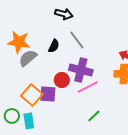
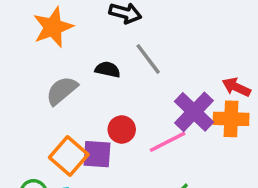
orange star: (19, 42) -> (53, 27), moved, turned -30
black semicircle: (54, 46) -> (108, 70), turned -104
purple cross: (81, 70) -> (194, 112), moved, turned 30

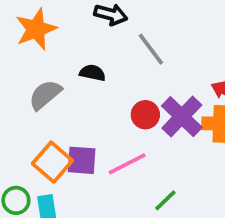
gray line: (148, 59) -> (151, 49), moved
red circle: (122, 129) -> (145, 115), moved
pink line: (168, 142) -> (127, 164), moved

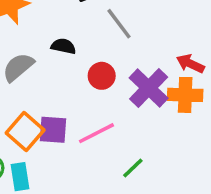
red circle: (145, 115) -> (102, 76), moved

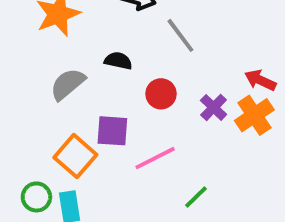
purple cross: (149, 88) -> (214, 107), size x0.6
orange cross: (185, 95) -> (254, 115), turned -36
purple square: (53, 130) -> (112, 131), moved

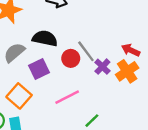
gray line: (180, 35) -> (86, 51), moved
black semicircle: (118, 61) -> (45, 38), size x1.5
purple square: (112, 131) -> (39, 69), moved, turned -30

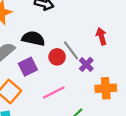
red arrow: (131, 50) -> (101, 36), moved, turned 49
orange cross: (127, 71) -> (106, 88), moved, turned 30

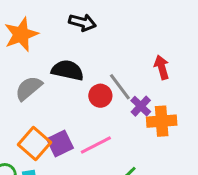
purple square: (28, 67) -> (60, 144), moved
orange cross: (106, 88) -> (162, 121), moved

